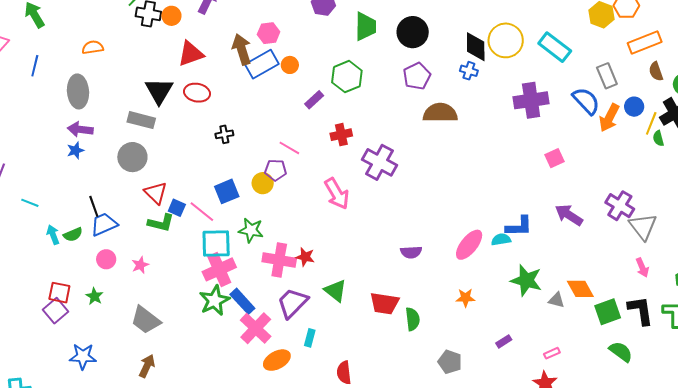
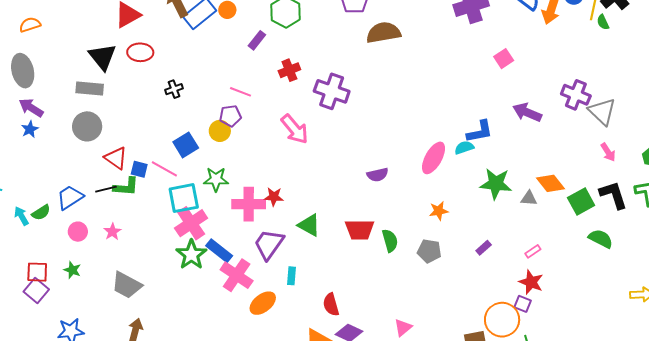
purple arrow: (80, 129) -> (31, 108), turned 35
black line: (94, 206) -> (106, 189), moved, turned -75
gray pentagon: (450, 362) -> (429, 251), moved

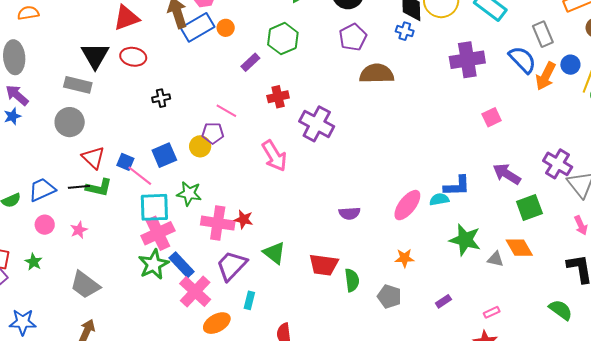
blue square: (139, 169) -> (125, 162), moved
green square: (581, 201) -> (529, 207), moved

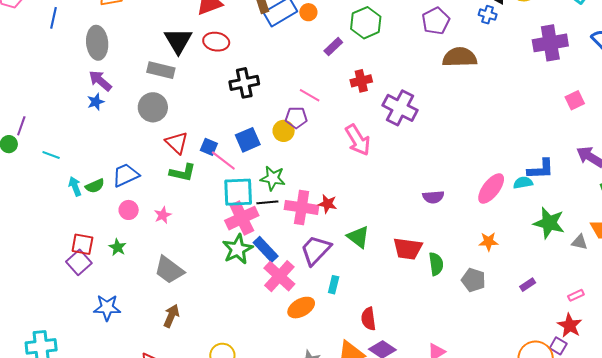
black cross: (161, 98) -> (244, 83), size x1.6
black line: (79, 187) -> (267, 202), moved

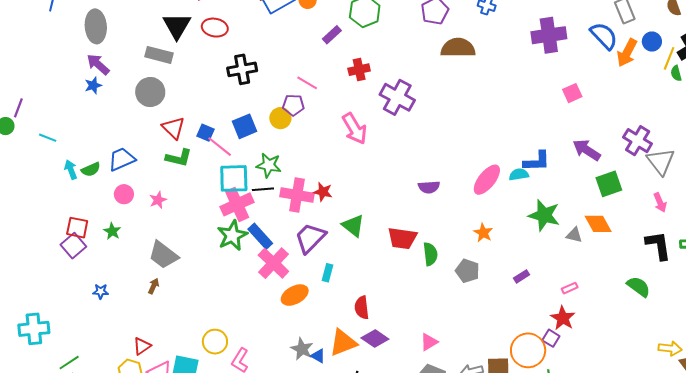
orange star: (488, 242) -> (483, 233), turned 30
blue star: (107, 308) -> (101, 291), size x0.6
brown arrow: (171, 316) -> (154, 286), moved, size x0.7

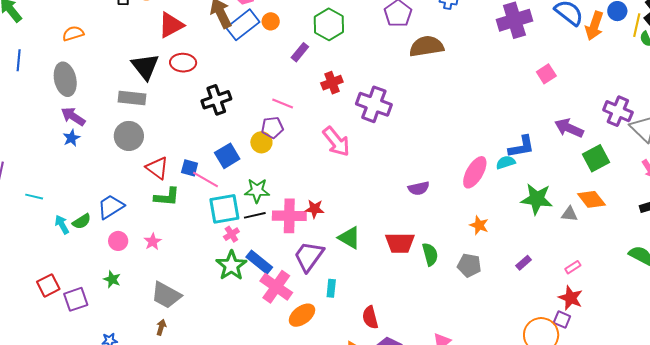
pink cross: (237, 204) -> (231, 234), size x0.5
red square: (77, 228) -> (48, 285), moved, turned -30
purple square: (73, 246) -> (76, 299), turned 30

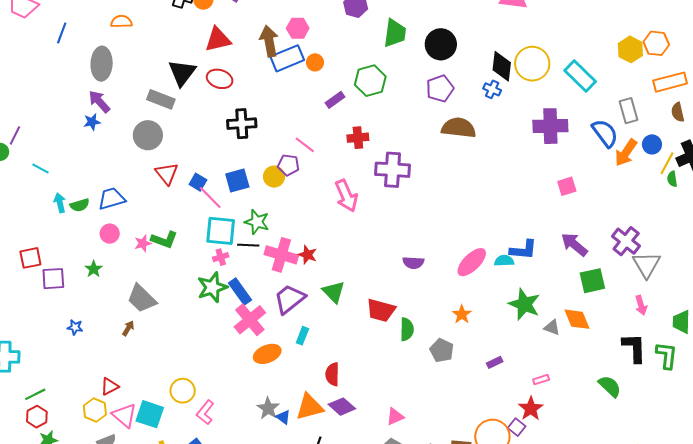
purple cross: (374, 104) -> (393, 170), turned -32
green L-shape: (167, 197) -> (164, 240), moved

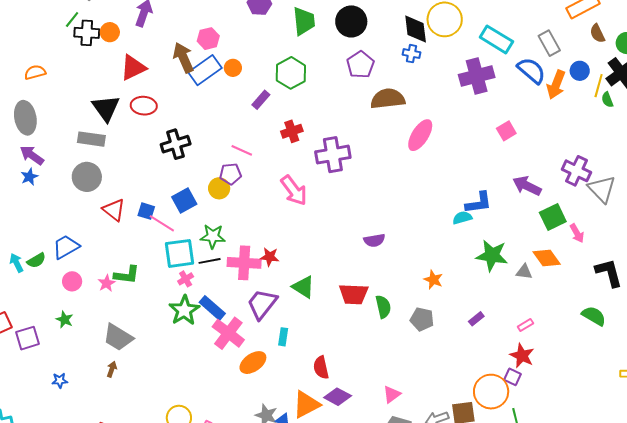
cyan rectangle: (580, 76) -> (496, 39), moved
pink ellipse: (472, 262) -> (420, 135), moved
pink arrow: (641, 305) -> (577, 233), moved

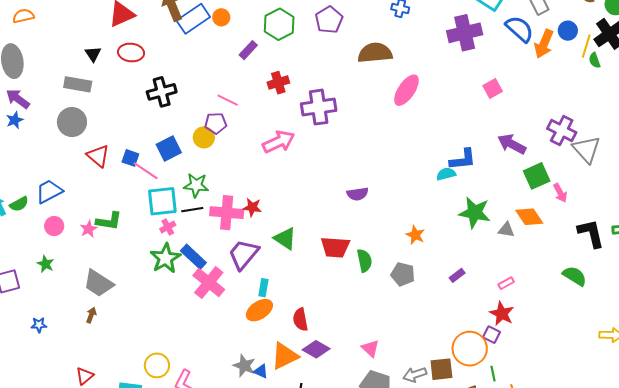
purple pentagon: (360, 65) -> (329, 20), moved
black triangle: (106, 108) -> (93, 54), size x0.6
pink arrow: (294, 190) -> (279, 142), turned -80
orange ellipse: (253, 363) -> (259, 310), moved
pink triangle: (392, 394) -> (370, 348), turned -42

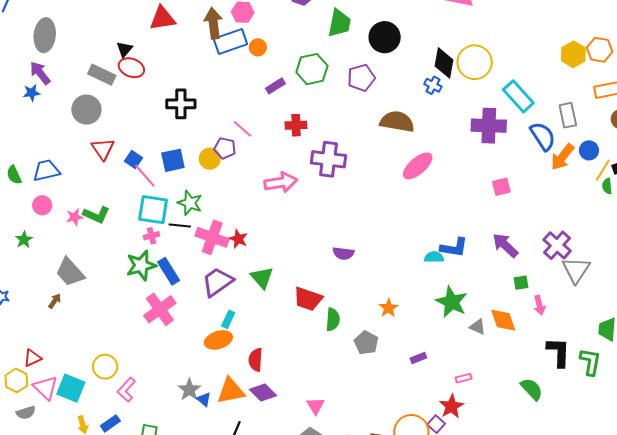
red ellipse: (131, 53) -> (131, 68), moved
green square: (537, 176) -> (521, 283), size x0.6
green semicircle: (19, 204) -> (14, 175), turned 78
pink cross: (209, 283) -> (160, 309), moved

